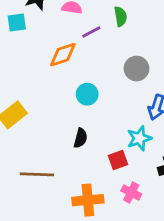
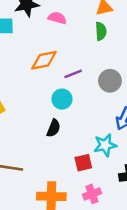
purple line: (91, 32) -> (73, 74), moved
black semicircle: (80, 138) -> (54, 128), moved
pink cross: (131, 192) -> (92, 194), turned 36

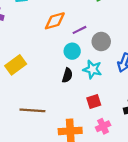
gray circle: (110, 81) -> (101, 42), moved
cyan star: (105, 145) -> (92, 69), moved, turned 30

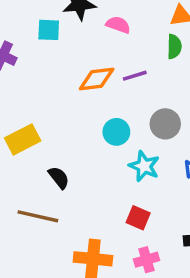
purple line: (79, 30) -> (135, 76), moved
black semicircle: (67, 75) -> (59, 178), moved, turned -64
red square: (94, 101) -> (138, 218), turned 32

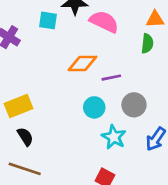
pink semicircle: (118, 25) -> (104, 22), size x1.5
purple line: (135, 76) -> (111, 78), moved
black semicircle: (59, 178) -> (25, 137), moved

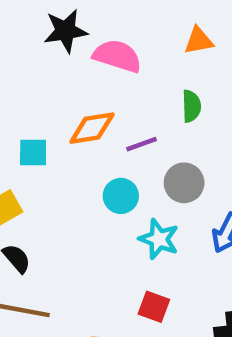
cyan square: (48, 20) -> (33, 152), moved
green semicircle: (147, 44) -> (191, 106), moved

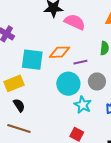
cyan square: (33, 152) -> (32, 60), size x1.6
cyan circle: (121, 196) -> (68, 84), size x1.5

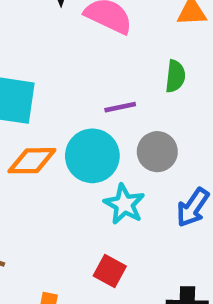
orange diamond: (60, 52) -> (32, 161), moved

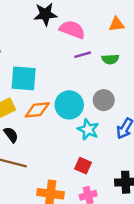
green semicircle: (175, 76) -> (110, 59), turned 84
purple line: (120, 107) -> (83, 55), moved

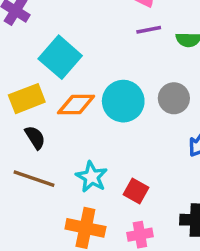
cyan square: (24, 78) -> (60, 57), turned 32
cyan star: (88, 129) -> (92, 177), moved

